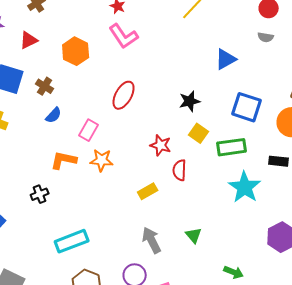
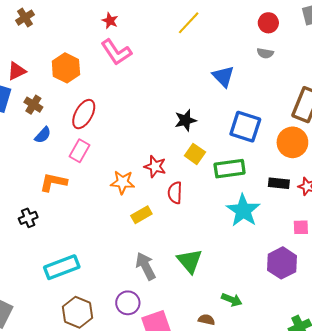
red triangle: (29, 40) -> (17, 71), moved
blue triangle: (226, 59) -> (223, 76), turned -45
red ellipse: (124, 95) -> (84, 114), moved
orange star: (102, 160) -> (123, 182), moved
green triangle: (194, 235) -> (190, 261), size x1.5

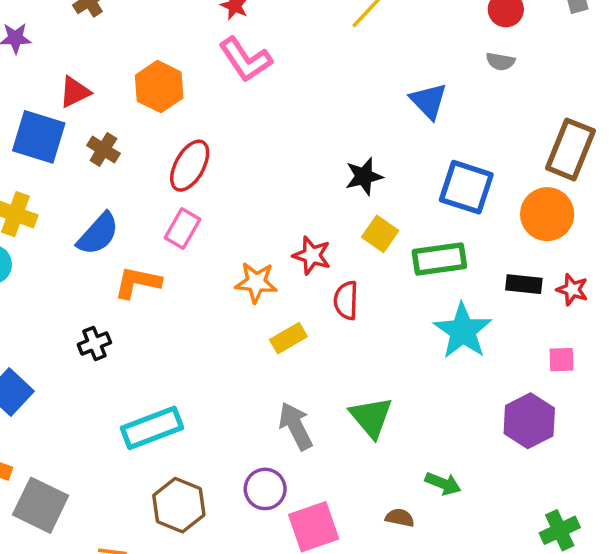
blue semicircle: (43, 135) -> (98, 234), moved, size x1.5

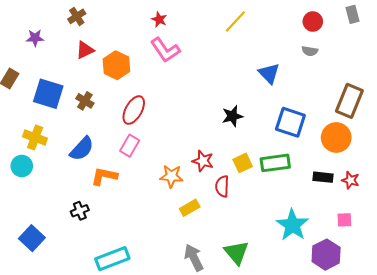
red triangle: (75, 92) -> (85, 50), moved
yellow square: (380, 234) -> (243, 163), moved, turned 30
cyan star: (463, 331) -> (292, 225), moved

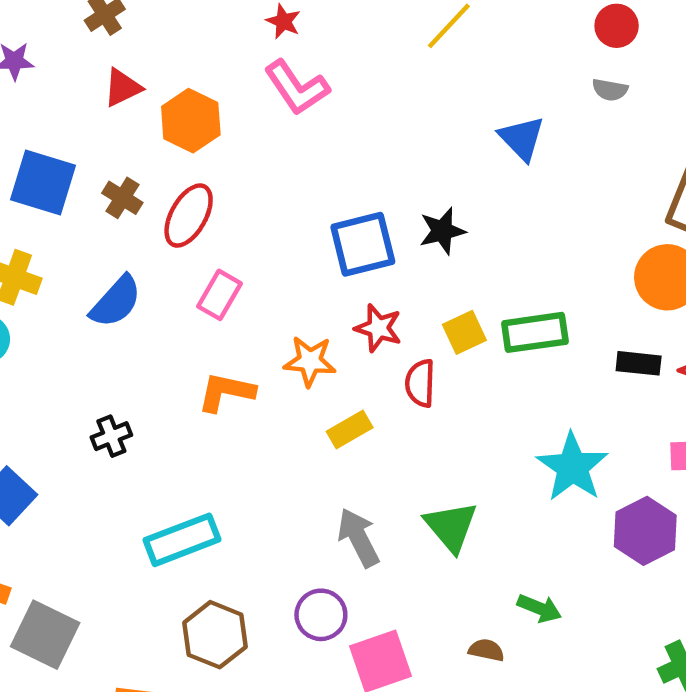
red ellipse: (134, 110) -> (189, 216), moved
blue square: (290, 122) -> (363, 244), moved, turned -32
orange L-shape: (104, 176) -> (226, 392), moved

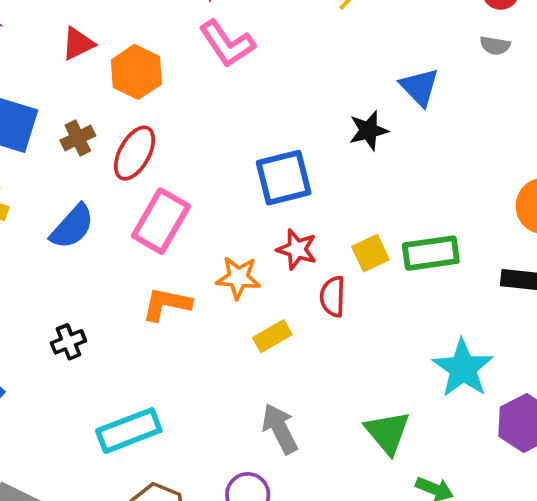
brown cross: (122, 198) -> (78, 138), turned 32
black star: (442, 231) -> (369, 130), moved
pink rectangle: (219, 295) -> (161, 221), size x1.5
green triangle: (451, 527) -> (387, 432), moved

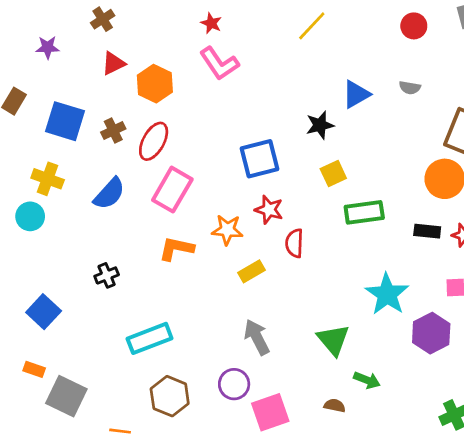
gray semicircle: (495, 46) -> (410, 88), moved
blue triangle: (419, 87) -> (356, 94), turned 44
yellow square: (370, 253) -> (333, 173), moved

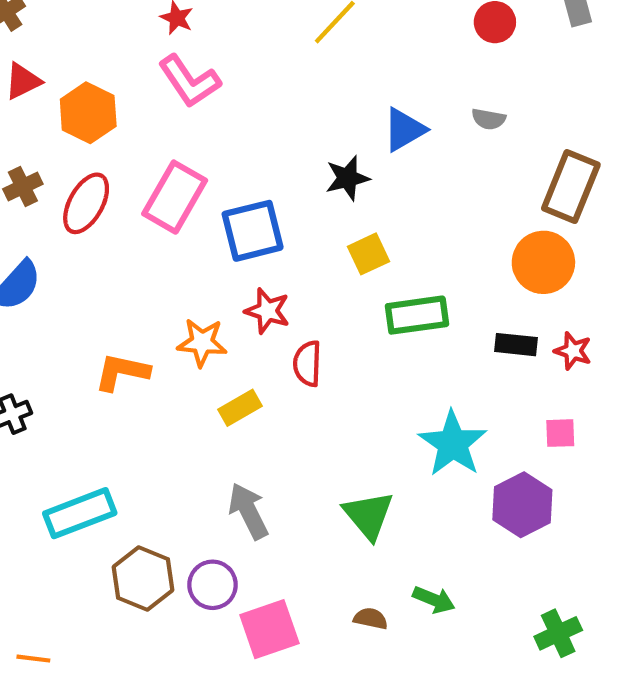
pink rectangle: (172, 190) -> (175, 197), moved
green arrow: (367, 380) -> (434, 600), moved
brown hexagon: (170, 396) -> (143, 578), moved

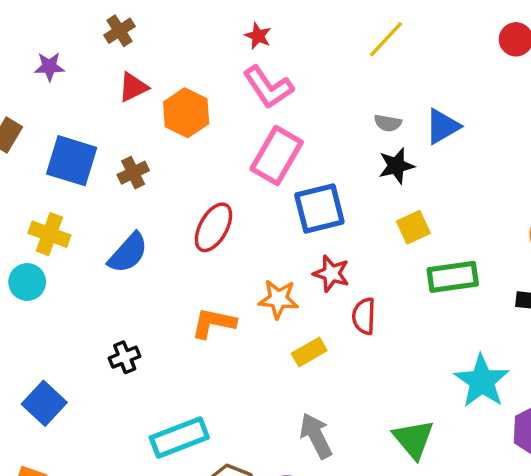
gray semicircle: (489, 119) -> (388, 123), moved
pink rectangle: (175, 197) -> (277, 156), moved
red ellipse: (86, 203) -> (213, 227), moved

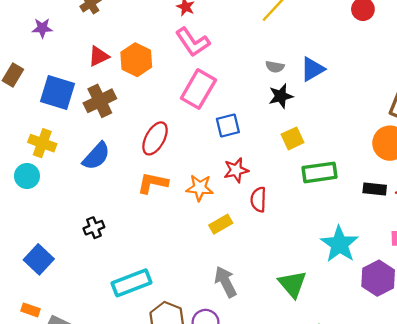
red triangle: (133, 87) -> (99, 56), moved
brown cross: (133, 173) -> (100, 101), size x1.5
blue square: (319, 209) -> (228, 125), size x0.7
red star: (331, 273) -> (236, 170), turned -30
orange L-shape: (213, 323) -> (153, 183), moved

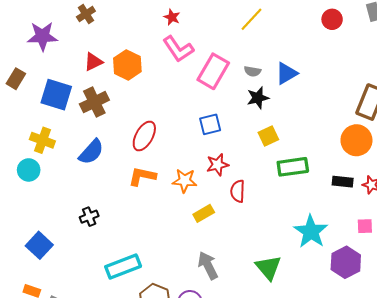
purple star: (42, 28) -> (42, 36), size x1.6
pink rectangle: (198, 89) -> (213, 71), moved

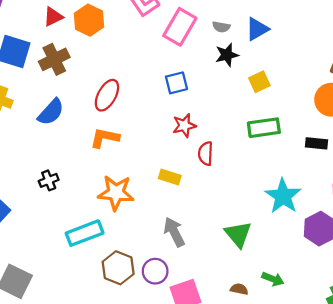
yellow square: (268, 136) -> (259, 82), moved
orange star: (185, 181) -> (116, 193), moved, size x1.4
yellow rectangle: (204, 213) -> (170, 177), turned 48

